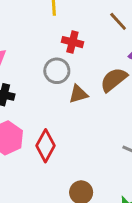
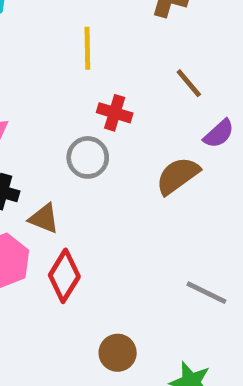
brown triangle: (78, 94) -> (44, 218), moved, turned 36

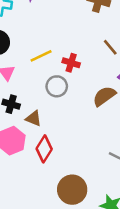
yellow line: (87, 48) -> (41, 56), moved, turned 65
brown circle: (118, 353) -> (72, 190), size x1.5

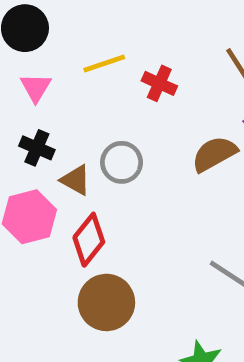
gray circle: (57, 86) -> (122, 162), moved
brown circle: (72, 190) -> (106, 302), moved

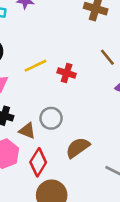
brown semicircle: (214, 154) -> (78, 148), moved

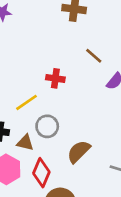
yellow line: (35, 66) -> (27, 102), moved

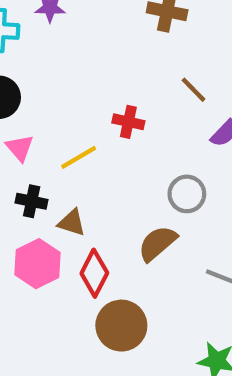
gray circle: (47, 126) -> (187, 194), moved

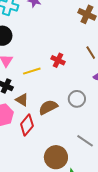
brown semicircle: (157, 243) -> (48, 107), moved
brown circle: (121, 326) -> (56, 157), moved

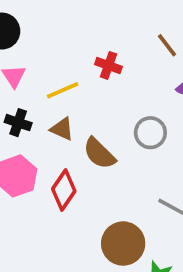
brown triangle: (22, 100) -> (62, 129), moved
brown semicircle: (48, 107) -> (99, 153), turned -102

